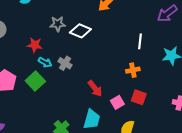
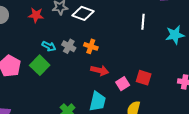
red star: (35, 45) -> (36, 15), moved
orange cross: (133, 70) -> (91, 46), moved, turned 32
red arrow: (95, 89) -> (100, 70), turned -36

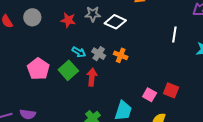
red arrow: (100, 70) -> (92, 77), moved, turned -102
pink square: (123, 84) -> (150, 95), turned -32

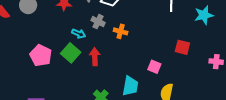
gray cross: (99, 54) -> (98, 22), moved
red square: (171, 90) -> (182, 47), moved

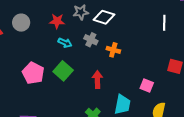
cyan arrow: (79, 34) -> (65, 43), moved
red arrow: (95, 57) -> (97, 80), moved

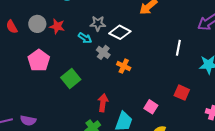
red star: (57, 21) -> (57, 26), moved
cyan arrow: (65, 43) -> (85, 38), moved
pink pentagon: (33, 73) -> (39, 60), moved
red arrow: (97, 80) -> (103, 103), moved

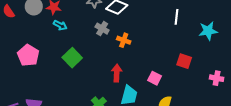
cyan arrow: (85, 38) -> (60, 25), moved
pink pentagon: (39, 60) -> (28, 55), moved
red arrow: (103, 103) -> (117, 73), moved

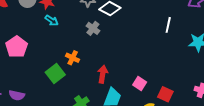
orange cross: (124, 40) -> (73, 58), moved
green square: (72, 58) -> (55, 74), moved
red square: (184, 61) -> (165, 94), moved

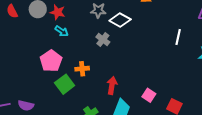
pink pentagon: (17, 47) -> (51, 61), moved
orange cross: (73, 58) -> (82, 69), turned -32

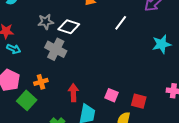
white line: (178, 37) -> (121, 23), moved, turned 35
gray cross: (103, 40) -> (56, 49), size x1.5

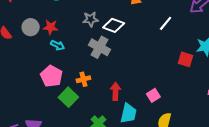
pink square: (111, 95) -> (153, 95), turned 32
red square: (139, 101) -> (185, 59), moved

